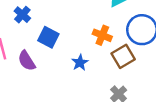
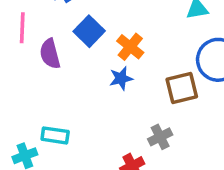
orange cross: (102, 35) -> (130, 47), moved

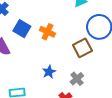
blue star: (121, 78) -> (49, 72), moved

